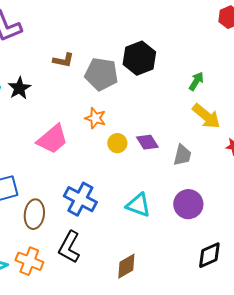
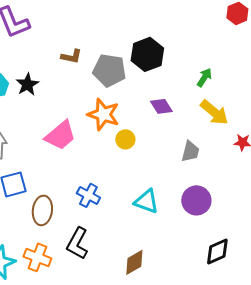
orange star: (95, 118) -> (103, 114), size x1.5
purple diamond: (147, 142) -> (161, 106), moved
blue cross: (80, 199) -> (88, 195), size x0.7

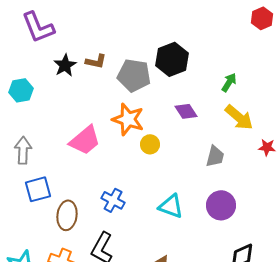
black star: (27, 84) -> (65, 65), moved

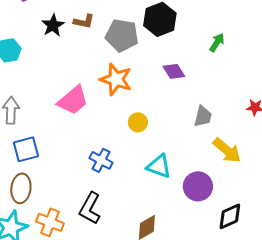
yellow arrow: (239, 117) -> (227, 150), moved
yellow circle: (150, 144) -> (138, 122), moved
purple circle: (221, 205) -> (198, 186), moved
brown ellipse: (67, 215) -> (21, 188), moved

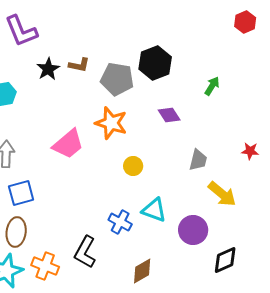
blue cross: (101, 160) -> (120, 222), moved

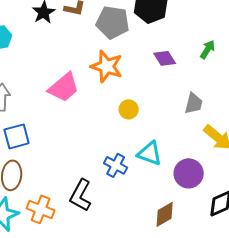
green arrow: (212, 86) -> (208, 49), moved
brown diamond: (142, 271) -> (165, 214), moved

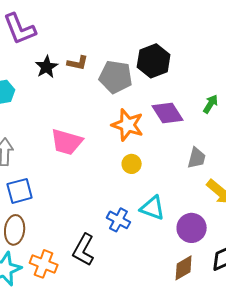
purple diamond: (165, 58) -> (168, 113), size x1.4
orange star: (107, 66) -> (128, 125), moved
pink trapezoid: (64, 87) -> (67, 142), turned 56
brown diamond: (165, 214) -> (184, 268), moved

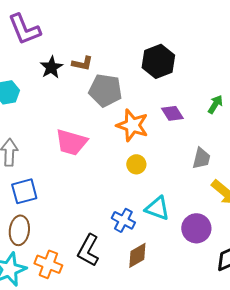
gray pentagon: (116, 77) -> (105, 90), moved
purple diamond: (168, 113) -> (172, 113), size x0.7
brown diamond: (184, 268) -> (137, 255), moved

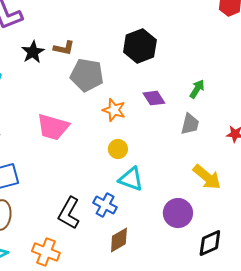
orange star: (132, 125) -> (114, 110), size x0.7
gray trapezoid: (201, 158) -> (190, 124), moved
cyan triangle: (157, 208) -> (131, 179), moved
black L-shape: (88, 250) -> (69, 213), moved
orange cross: (48, 264) -> (46, 252), moved

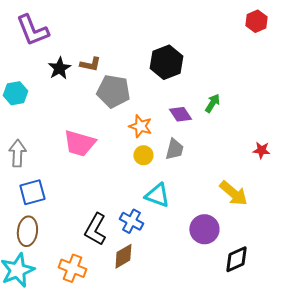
green arrow: (197, 89) -> (212, 103), moved
gray trapezoid: (190, 124) -> (174, 149), moved
yellow circle: (118, 149) -> (143, 155), moved
brown diamond: (119, 240) -> (123, 256), moved

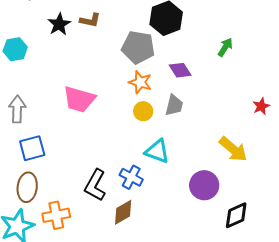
gray pentagon: (113, 91) -> (138, 47), moved
green arrow: (212, 103) -> (225, 47), moved
red star: (261, 150) -> (261, 106), turned -30
orange cross: (72, 268) -> (56, 215), moved, turned -32

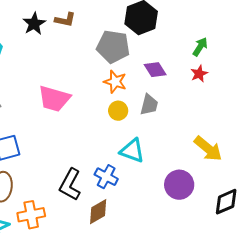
red star: (261, 106) -> (199, 74), moved
black diamond: (236, 215) -> (226, 202), moved

